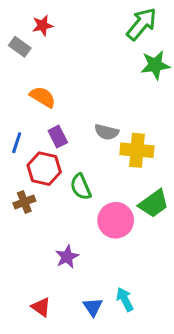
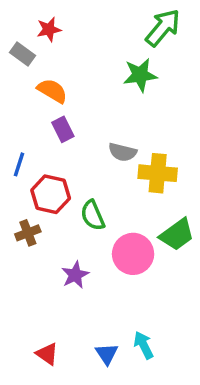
green star: (155, 65) -> (140, 75), moved
orange semicircle: (43, 97) -> (52, 91), moved
purple rectangle: (58, 137) -> (63, 129), moved
purple star: (67, 257) -> (75, 275), moved

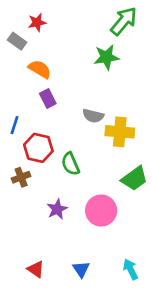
pink circle: (133, 254) -> (101, 211), moved
cyan arrow: (144, 345) -> (130, 269), moved

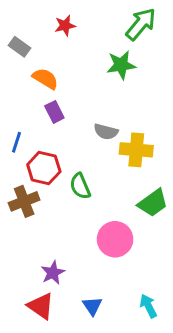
red star: (37, 22) -> (65, 26), moved
brown cross: (21, 177) -> (24, 201), size x1.4
purple star: (57, 209) -> (53, 273), moved
red triangle: (36, 269) -> (41, 306), size x1.4

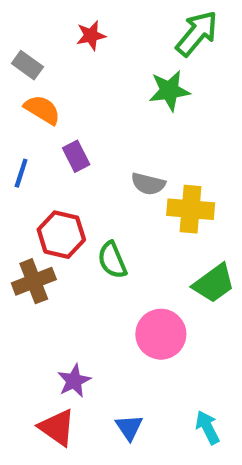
orange semicircle: (45, 79) -> (42, 110), moved
blue line: (17, 142) -> (21, 173), moved

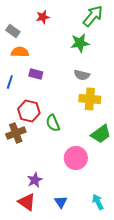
orange semicircle: (42, 110) -> (20, 52), turned -30
purple rectangle: (76, 156) -> (36, 74), turned -48
gray semicircle: (148, 184) -> (82, 75), moved

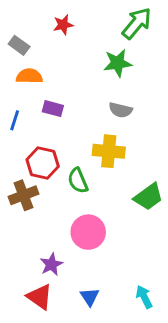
yellow cross: (90, 99) -> (109, 151), moved
pink circle: (76, 158) -> (88, 232), moved

